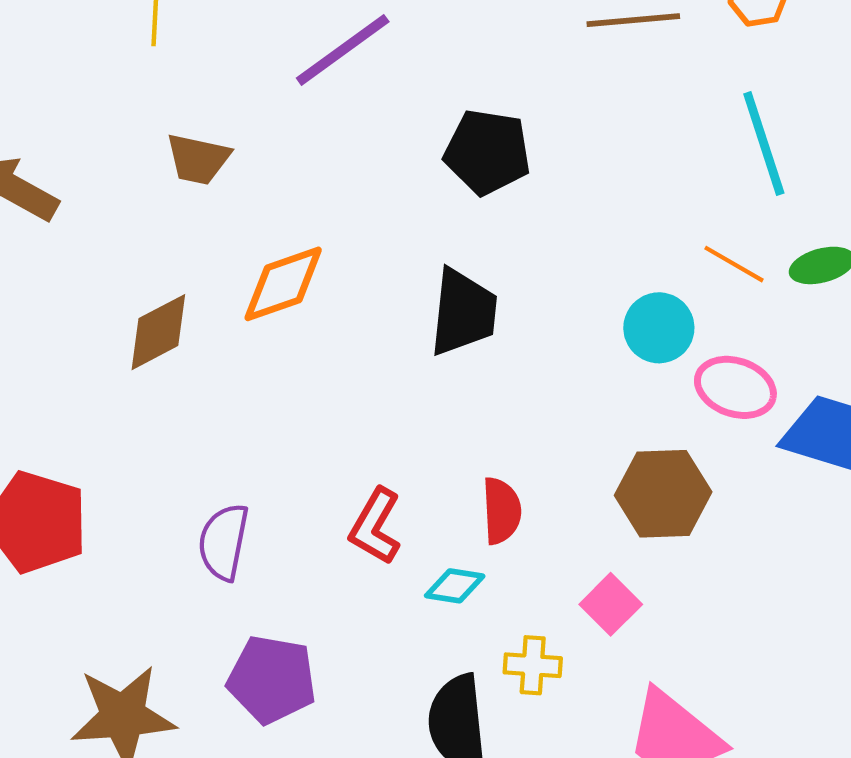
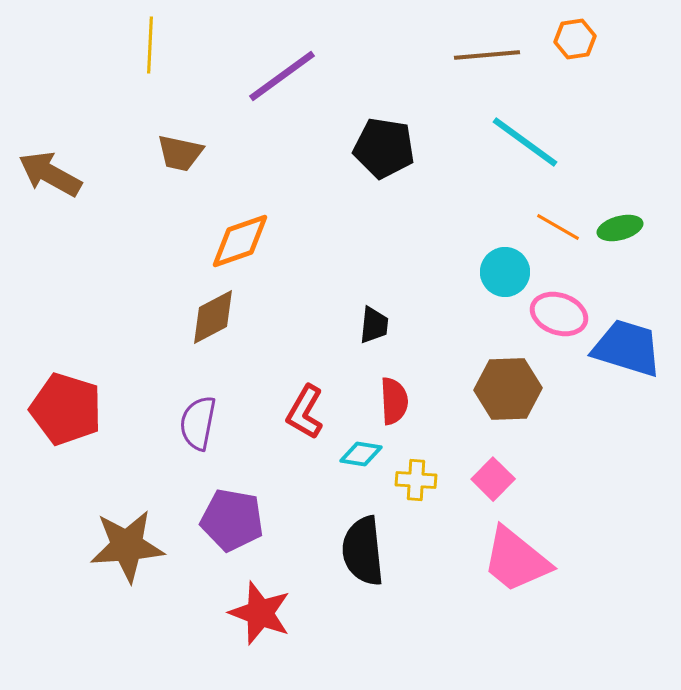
cyan line: (764, 144) -> (525, 142), moved, turned -36
black trapezoid: (463, 312) -> (374, 325), moved, size x0.6
brown diamond: (158, 332) -> (213, 317), moved
pink square: (611, 604) -> (493, 479), moved
yellow cross: (533, 665) -> (416, 480), moved

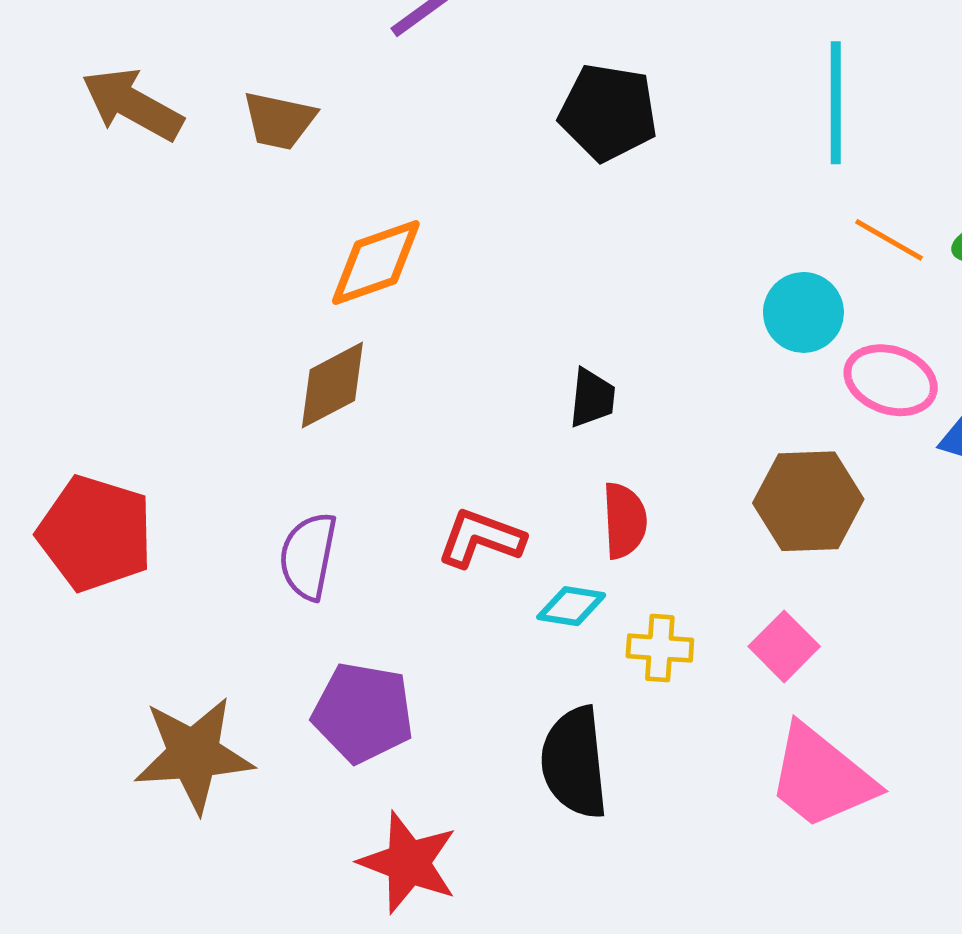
cyan line: (525, 142) -> (836, 103), turned 54
brown arrow: (50, 174) -> (132, 104), moved
red L-shape: (305, 412) -> (481, 538), turned 80

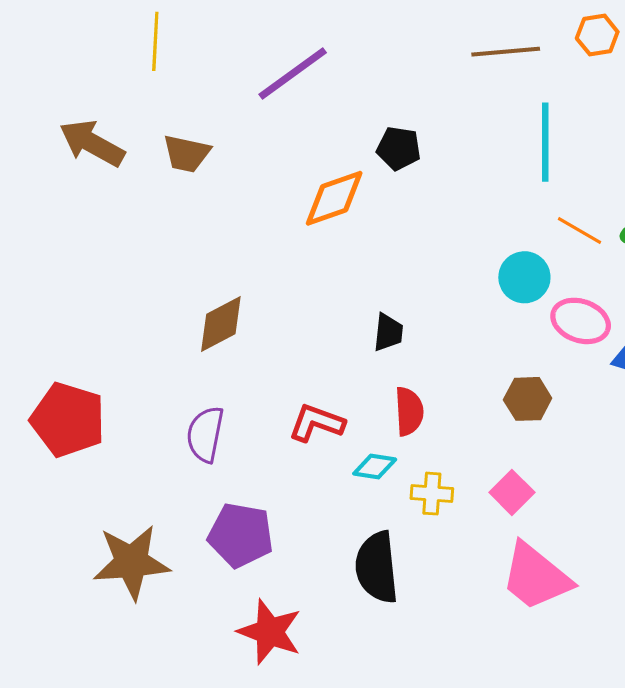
black pentagon: (608, 112) -> (399, 148), size x0.7
orange diamond: (376, 262) -> (334, 198), moved
brown hexagon: (808, 501) -> (528, 399), size x0.7

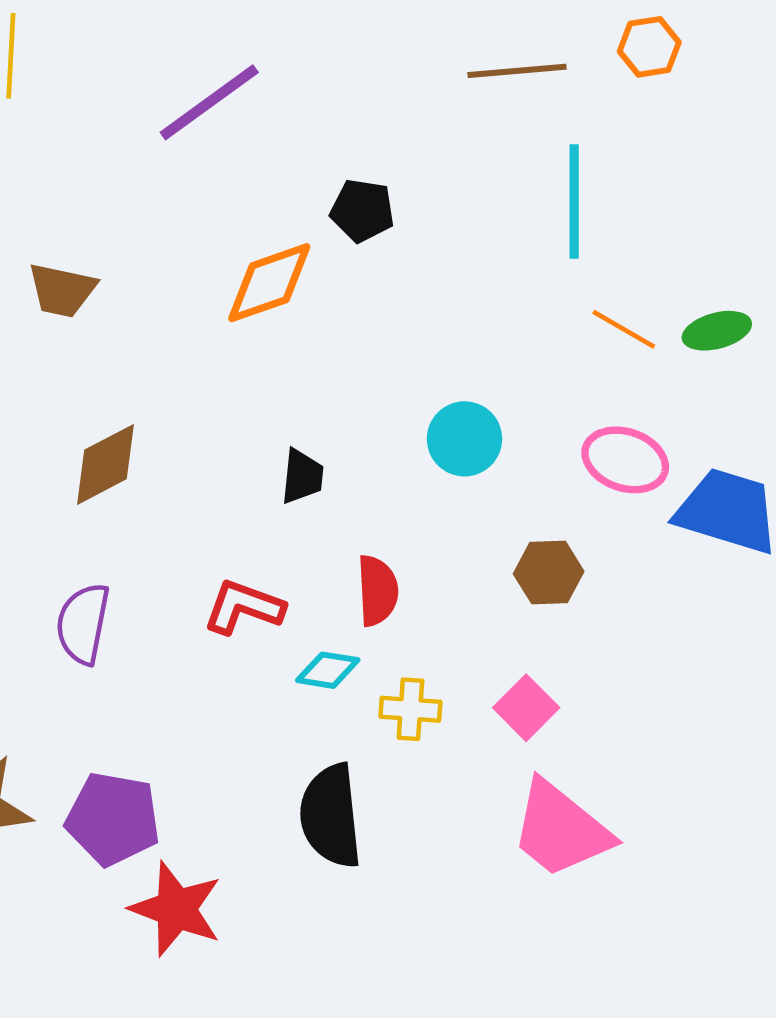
brown trapezoid: (187, 154) -> (62, 290), moved
cyan circle: (524, 277) -> (465, 439), moved
black trapezoid: (388, 332) -> (302, 476), moved
purple pentagon: (241, 535) -> (113, 819), moved

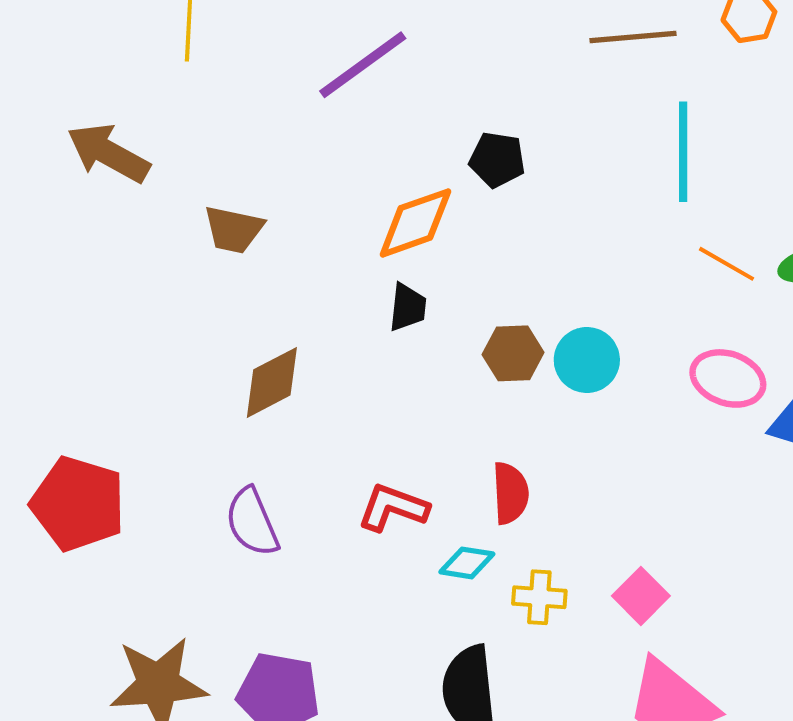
black trapezoid: (302, 476) -> (408, 307), moved
brown hexagon: (549, 573) -> (513, 353), moved
purple semicircle: (83, 624) -> (252, 522), turned -34

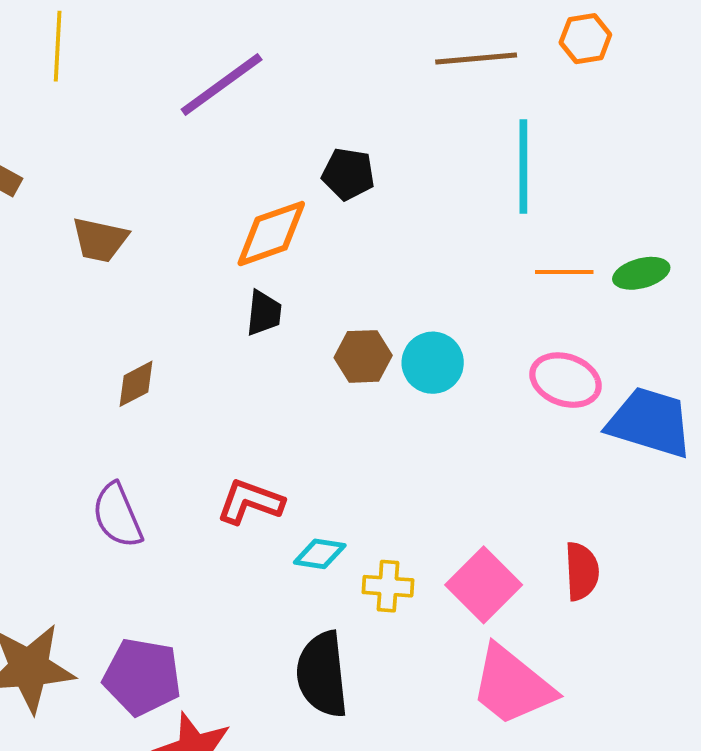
orange line: (727, 264) -> (564, 272), turned -30
brown diamond: (272, 382) -> (136, 384), size x0.7
red semicircle: (510, 493) -> (582, 571), moved
pink square: (641, 596) -> (484, 585), size x1.4

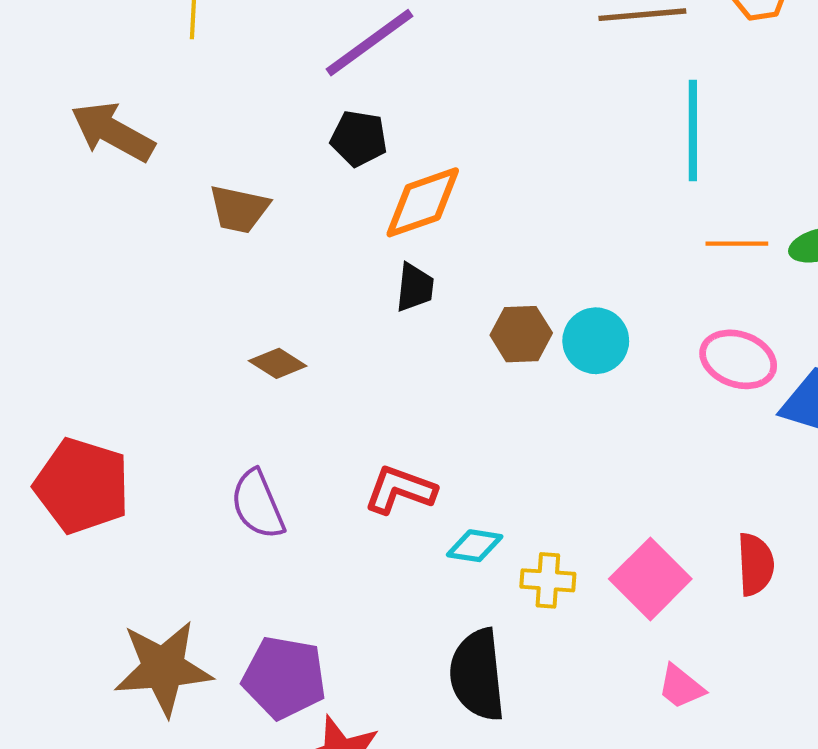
black pentagon: (348, 174) -> (359, 138), moved
brown diamond: (136, 384) -> (278, 363), turned 60
pink trapezoid: (512, 686) -> (681, 687), size x0.5

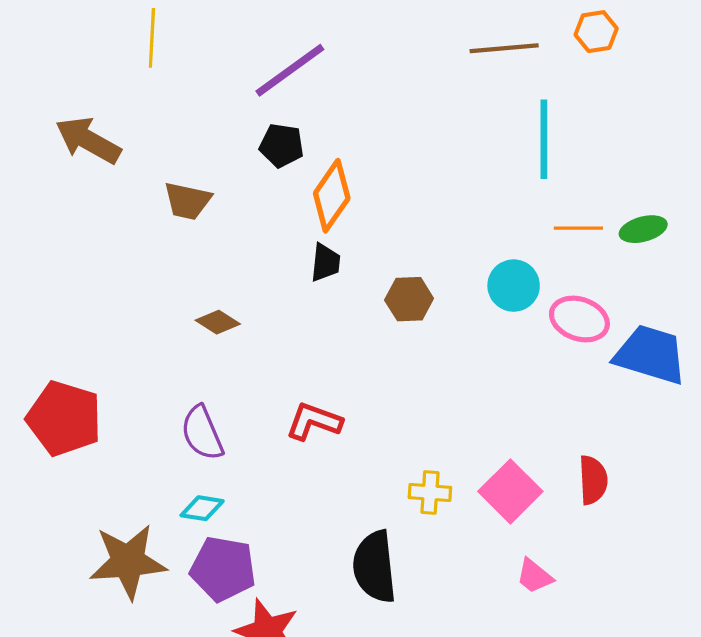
orange diamond: (423, 202) -> (332, 196), turned -36
cyan circle: (596, 341) -> (514, 286), moved
cyan diamond: (475, 546) -> (202, 508), moved

